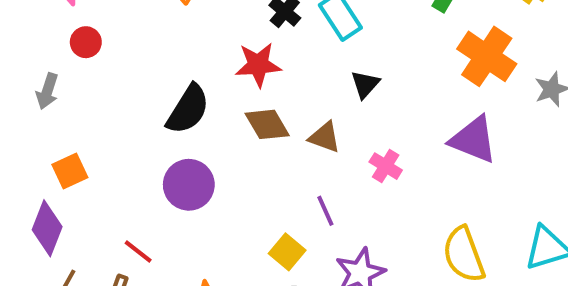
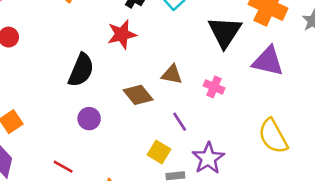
black triangle: (365, 84) -> (225, 32), moved, size x1.8
brown diamond: (267, 124) -> (138, 95), moved
purple circle: (189, 185) -> (89, 119), size x0.7

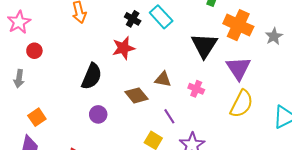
purple triangle: (268, 61) -> (238, 68), turned 44
yellow semicircle: (273, 136) -> (242, 104), moved, turned -124

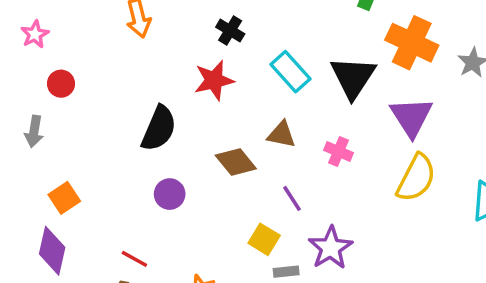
cyan rectangle: (161, 17) -> (290, 72), moved
pink star: (19, 22) -> (35, 34), size x0.7

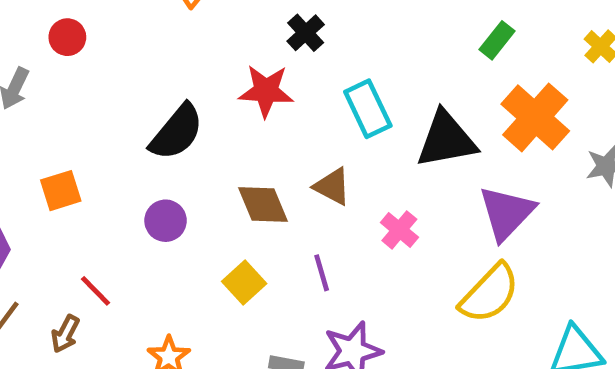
black triangle: (353, 77) -> (446, 140), turned 30
orange square: (64, 198) -> (61, 191), moved
yellow square: (264, 239) -> (244, 282), moved

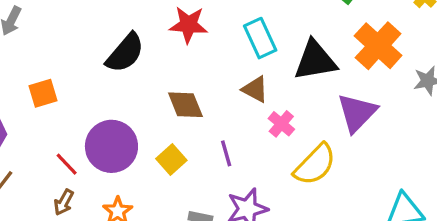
brown triangle: (332, 187) -> (255, 89), moved
purple circle: (166, 221) -> (111, 146), moved, size x1.8
yellow semicircle: (490, 293) -> (315, 165), moved
brown arrow: (65, 334) -> (64, 202), moved

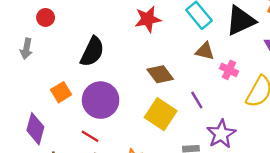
black semicircle: (125, 53) -> (92, 52), moved
purple circle: (111, 146) -> (101, 100), moved
yellow square: (171, 160) -> (161, 114), size x1.5

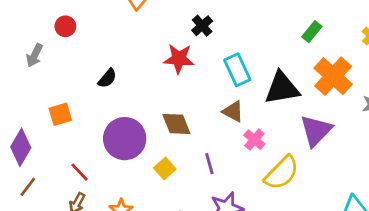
black semicircle: (92, 52) -> (107, 78), size x0.6
purple circle: (101, 100) -> (125, 139), moved
yellow square: (161, 114) -> (165, 168), size x0.6

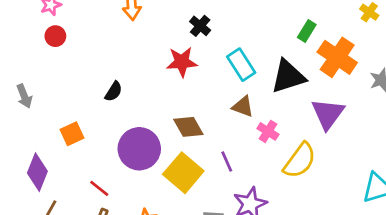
red circle: (65, 26) -> (55, 36), moved
green rectangle: (312, 32) -> (307, 31), moved
gray arrow: (35, 55) -> (24, 96), moved, turned -40
yellow square: (165, 168) -> (183, 173), size x1.8

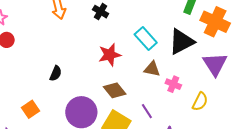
black cross: (200, 26) -> (101, 12), moved
red star: (182, 62) -> (110, 55), moved
yellow semicircle: (300, 161) -> (200, 102), size x0.7

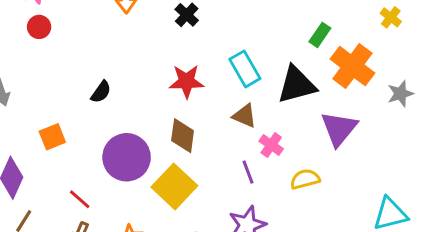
brown diamond: (115, 90) -> (183, 136), turned 35
yellow semicircle: (200, 102) -> (305, 179), turned -144
purple line: (147, 111) -> (248, 172), moved

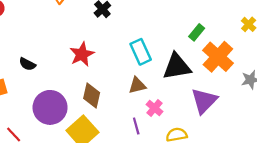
red star: (186, 81) -> (82, 54), moved, turned -30
black semicircle: (101, 92) -> (27, 64), moved, turned 77
brown triangle: (244, 116) -> (137, 85), turned -42

